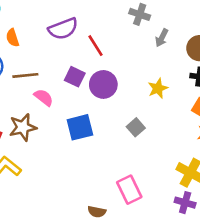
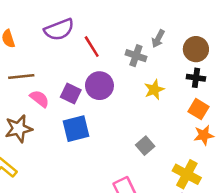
gray cross: (140, 14) -> (136, 56), moved
purple square: (75, 77) -> (71, 93), moved
gray square: (136, 127) -> (145, 146), moved

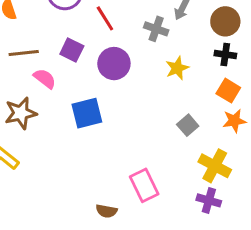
purple square: (71, 93) -> (72, 50), moved
gray square: (145, 146) -> (188, 125), moved

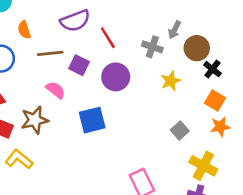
brown circle: (225, 21) -> (197, 48), moved
brown line: (24, 53) -> (50, 53), moved
black cross: (225, 54) -> (212, 69), turned 30

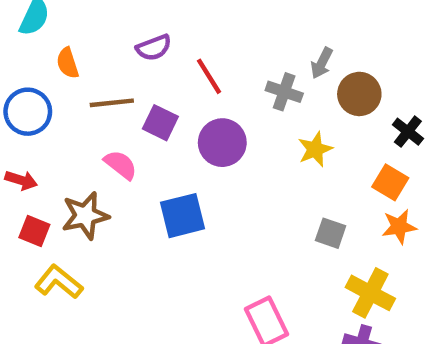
purple semicircle: (75, 21) -> (154, 48), size x0.7
black cross: (212, 69) -> (408, 132), moved
gray square: (180, 131) -> (331, 233), turned -30

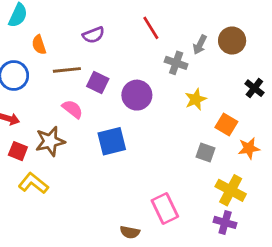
red line: (209, 76) -> (151, 28), moved
brown circle: (359, 94) -> (232, 41), moved
orange square: (390, 182) -> (226, 124), moved

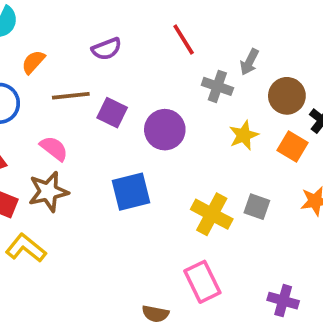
brown circle: (232, 41) -> (287, 96), moved
orange semicircle: (39, 45) -> (33, 62), turned 60
pink semicircle: (73, 109) -> (54, 148), moved
orange square: (226, 124) -> (293, 147), moved
yellow cross: (231, 190) -> (212, 214), moved

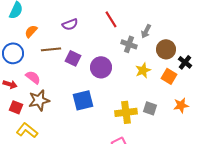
pink semicircle: (54, 148) -> (33, 77), moved
yellow cross: (212, 214) -> (126, 112), turned -35

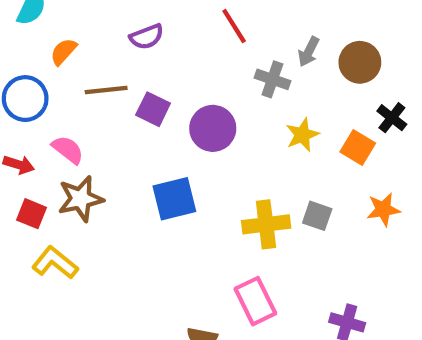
brown circle: (166, 49) -> (360, 62), moved

